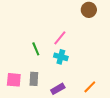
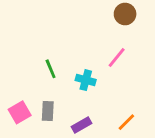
pink line: (60, 38) -> (117, 58), moved
pink square: (14, 80) -> (20, 112), turned -35

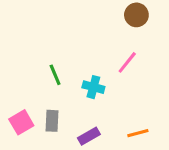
orange line: (126, 122) -> (138, 133), turned 30

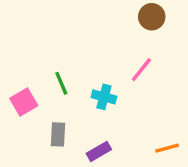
pink square: (21, 122) -> (24, 102), moved
orange line: (138, 133) -> (167, 148), moved

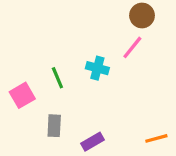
pink line: (141, 70) -> (132, 47), moved
cyan cross: (104, 97) -> (97, 68), moved

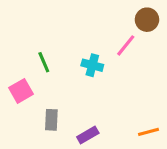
brown circle: (142, 16) -> (147, 20), moved
green line: (57, 78) -> (44, 62), moved

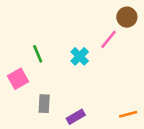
cyan cross: (92, 65) -> (80, 56), turned 30

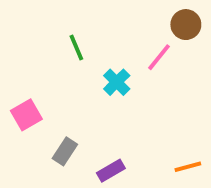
green line: (38, 54) -> (76, 48), moved
gray rectangle: (44, 104) -> (65, 151), turned 30

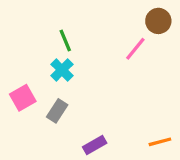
cyan cross: (117, 82) -> (62, 70), moved
gray rectangle: (65, 151) -> (57, 111), moved

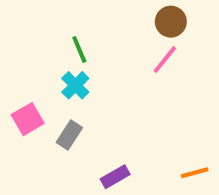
brown circle: (158, 21) -> (171, 22), moved

